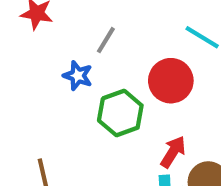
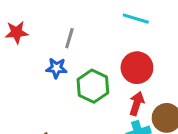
red circle: (171, 81) -> (137, 68), moved

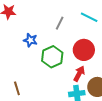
gray line: (69, 38) -> (60, 23), moved

